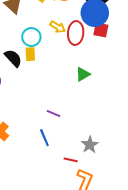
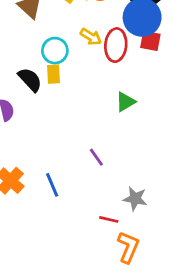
purple line: (53, 114) -> (96, 157), moved, turned 32
blue line: (44, 138) -> (52, 185), moved
gray star: (90, 145) -> (135, 199), turned -30

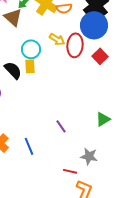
red square: (150, 41) -> (100, 56), moved, turned 35
green triangle: (125, 102) -> (103, 119), moved

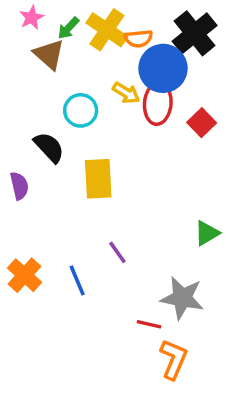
blue circle: (94, 25) -> (163, 68), moved
yellow rectangle: (30, 66) -> (98, 179), moved, size x1.6
purple line: (61, 126) -> (117, 252), moved
gray star: (89, 156) -> (182, 298), size x1.4

